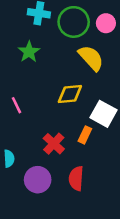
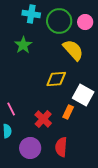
pink line: (17, 105) -> (11, 109), moved

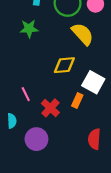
green star: (23, 45) -> (29, 29), turned 30
pink line: (11, 109) -> (26, 94), moved
red semicircle: (61, 147) -> (94, 139), moved

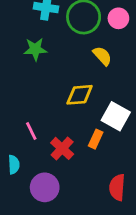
yellow semicircle: (83, 34) -> (102, 56), size x0.7

